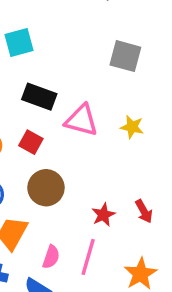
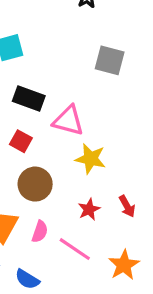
yellow star: (132, 127) -> (91, 159), moved, size x1.4
pink semicircle: (51, 257) -> (40, 232), moved
pink line: (88, 257) -> (75, 249), turned -72

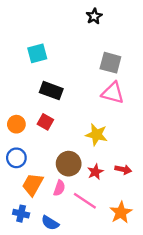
pink triangle: (68, 121) -> (113, 93), moved
brown circle: (35, 184) -> (69, 164), moved
red arrow: (127, 206) -> (123, 169), turned -49

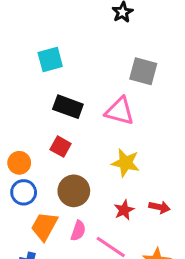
pink triangle: (113, 93) -> (120, 111), moved
orange circle: (16, 124) -> (19, 163), moved
brown circle: (69, 164) -> (74, 191), moved

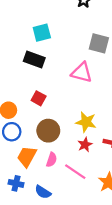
cyan square: (50, 59) -> (42, 33), moved
black rectangle: (68, 107) -> (34, 60), moved
yellow star: (125, 163) -> (86, 122), moved

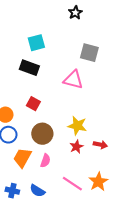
pink line: (75, 172) -> (72, 184), moved
blue cross: (16, 183) -> (12, 191), moved

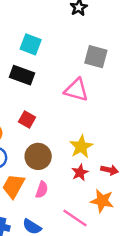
cyan square: (36, 43) -> (31, 44), turned 36
yellow star: (77, 126) -> (81, 147), turned 30
orange star: (98, 182) -> (102, 201), moved, turned -30

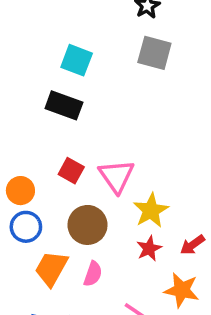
gray square: (96, 57) -> (154, 53), moved
pink triangle: (76, 90) -> (116, 176), moved, turned 40
red arrow: (110, 170) -> (193, 245), turned 133

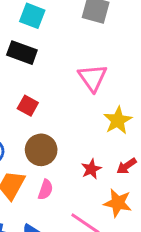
pink triangle: (116, 176) -> (93, 78), moved
yellow star: (151, 210) -> (118, 120), moved

